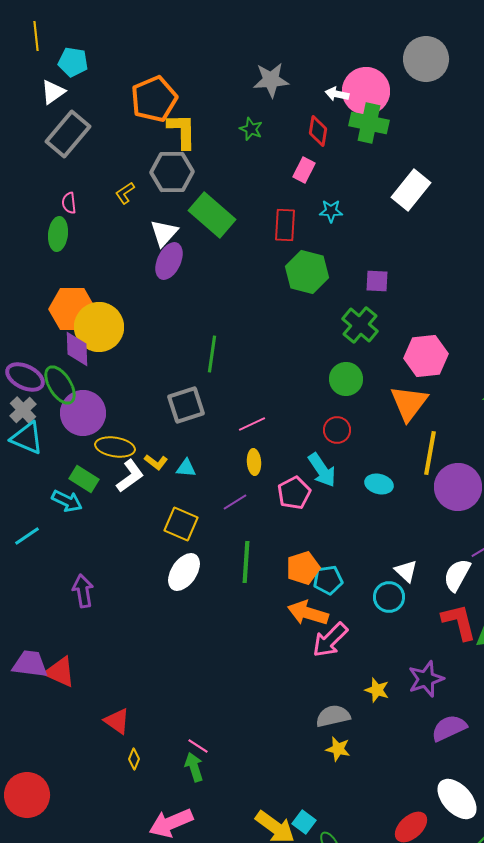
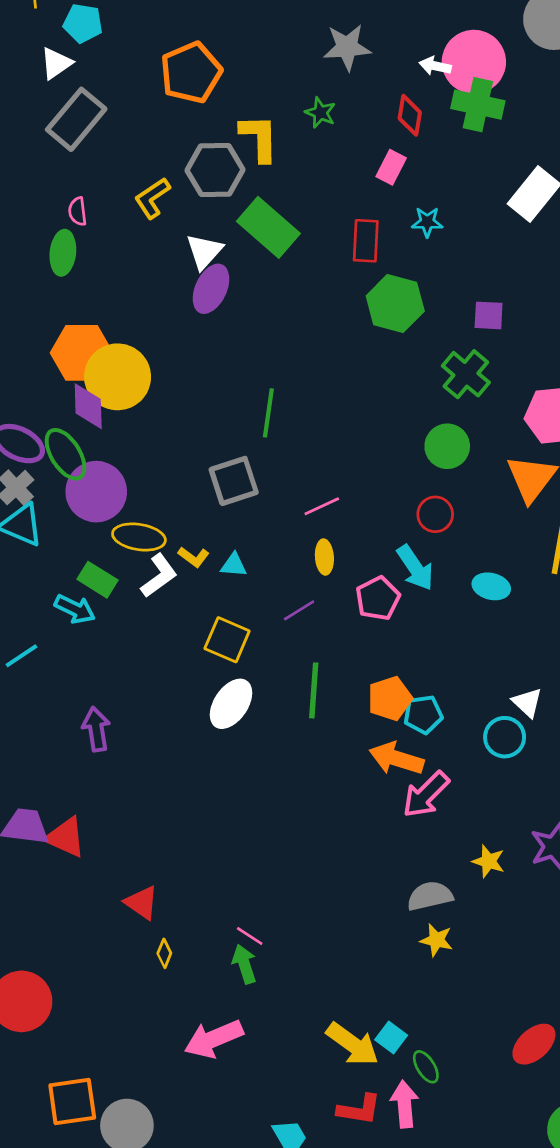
yellow L-shape: (182, 131) -> (259, 138), moved
yellow L-shape: (125, 193) -> (152, 198), size x1.4

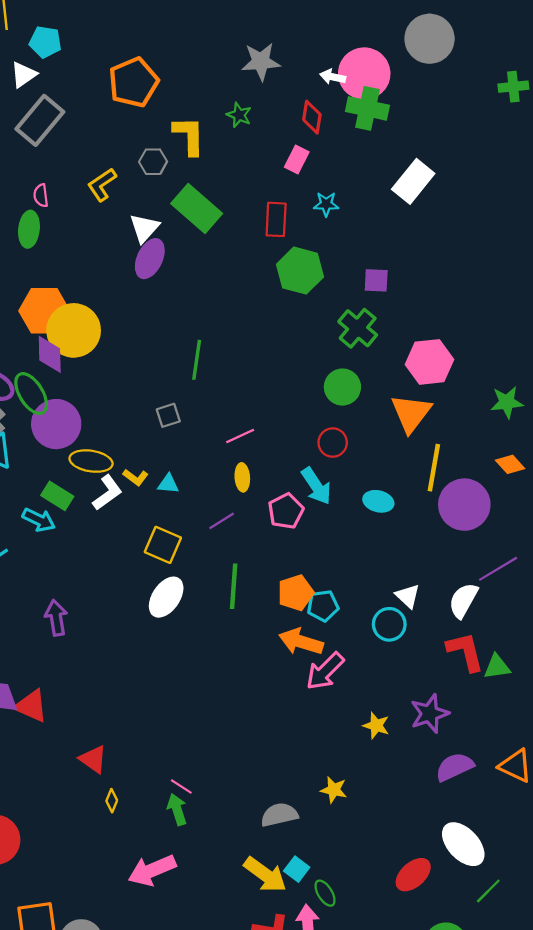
gray hexagon: (215, 170) -> (153, 162), size x0.6
gray square: (234, 481) -> (168, 415), size x0.6
gray semicircle: (430, 896) -> (279, 815), moved

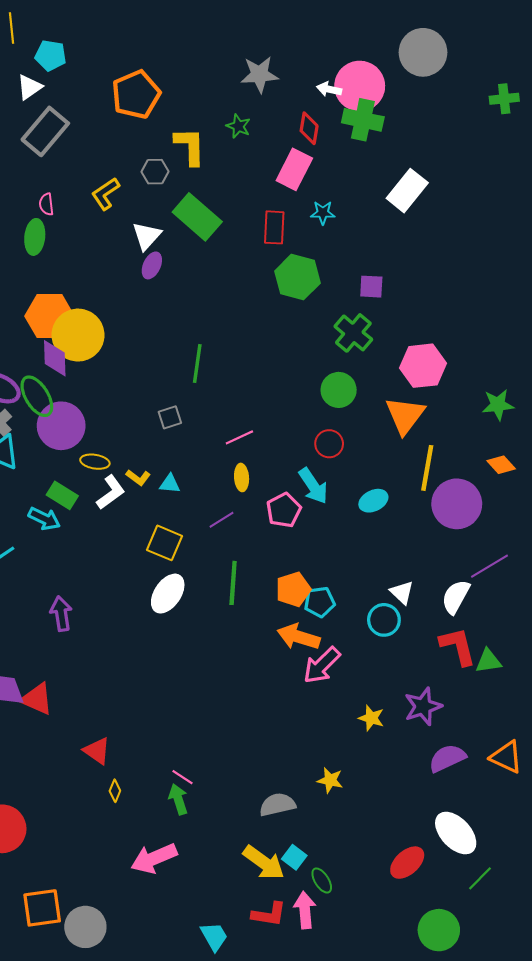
pink rectangle: (297, 160) -> (294, 169), size x1.5
purple ellipse: (150, 259) -> (152, 265), size x0.7
yellow ellipse: (91, 461) -> (95, 462), size x0.7
cyan ellipse: (378, 501) -> (373, 501), turned -40

